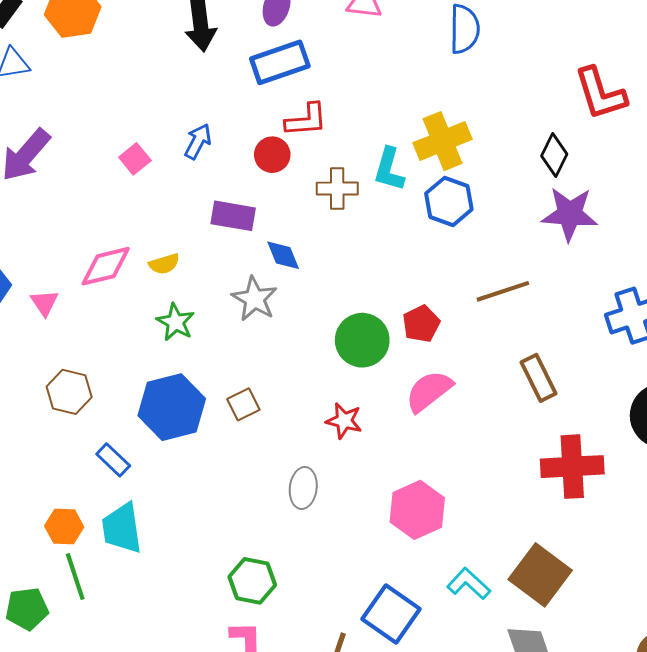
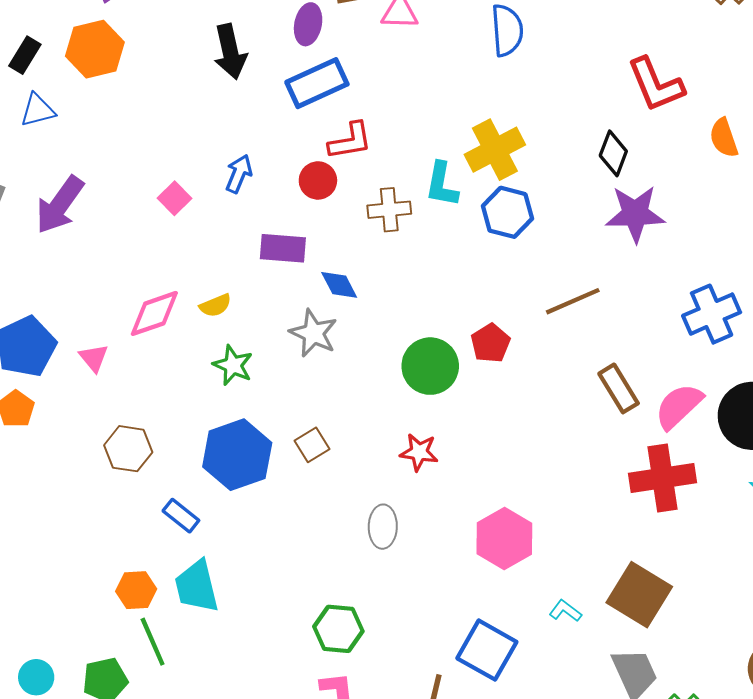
pink semicircle: (429, 391) -> (679, 406), moved
cyan L-shape: (469, 584) -> (565, 611), size x0.7

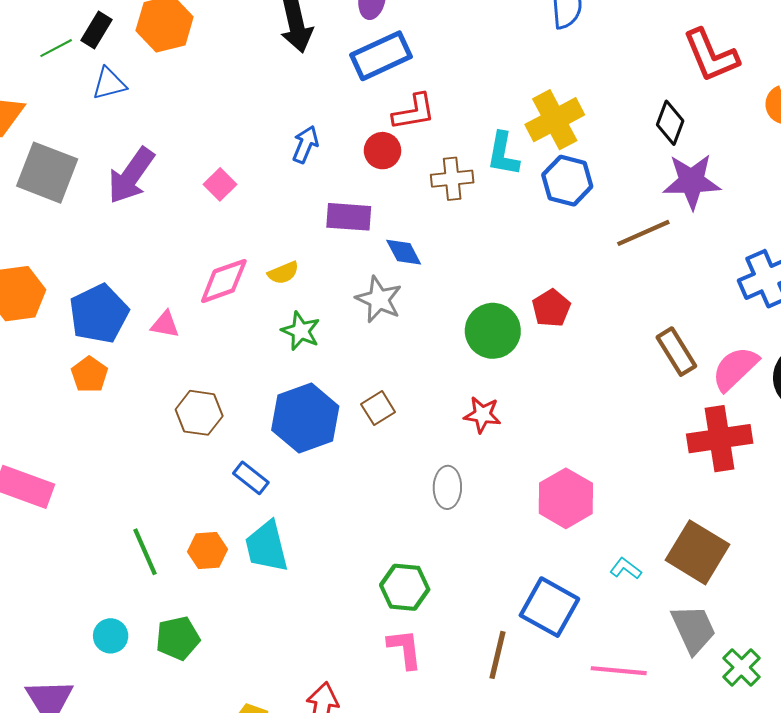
pink square: (175, 198) -> (220, 184), moved
brown line: (573, 301) -> (643, 233), moved
pink triangle: (94, 358) -> (165, 325), turned -40
green line: (153, 642) -> (145, 552), moved

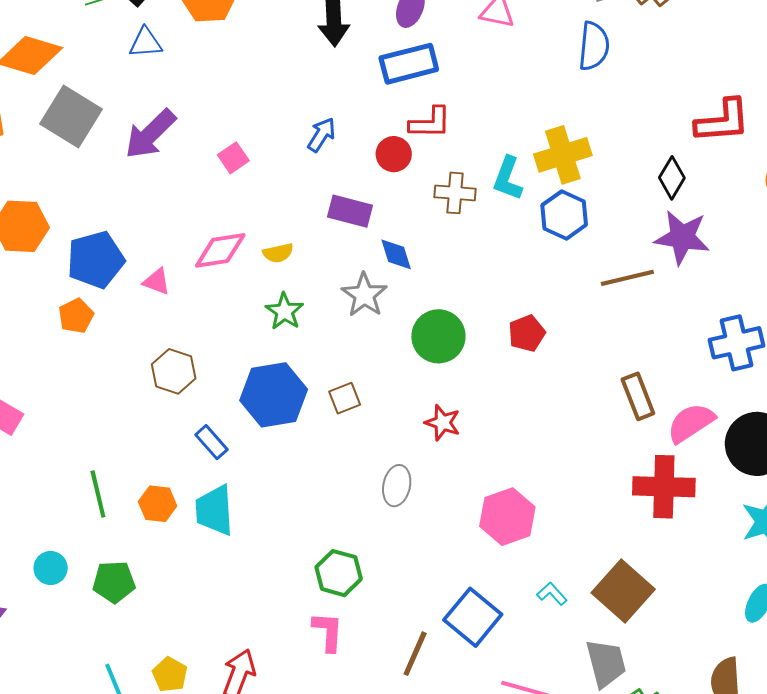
red L-shape: (711, 55) -> (723, 121), turned -82
green circle: (493, 331) -> (438, 336), moved

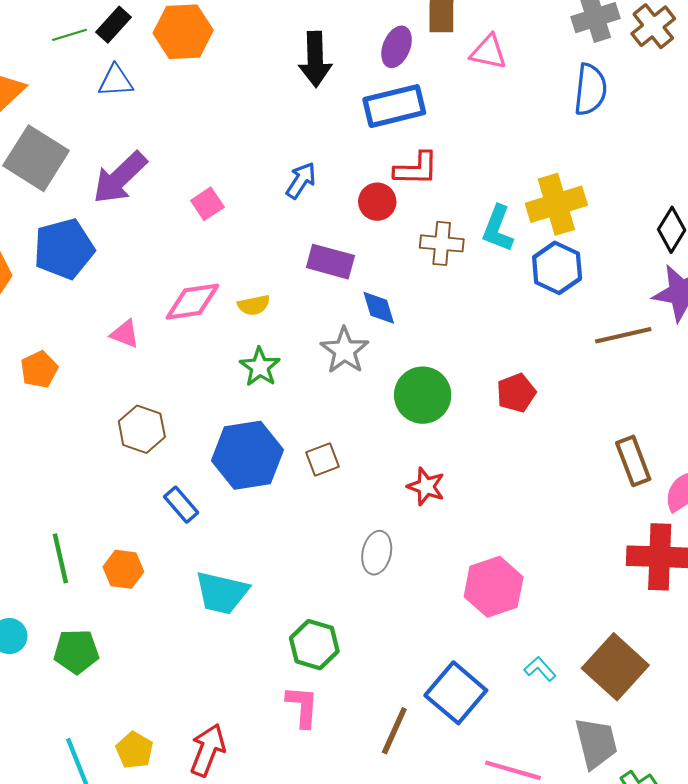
blue pentagon: (96, 260) -> (64, 249), moved
cyan trapezoid: (214, 510) -> (222, 593), moved, turned -74

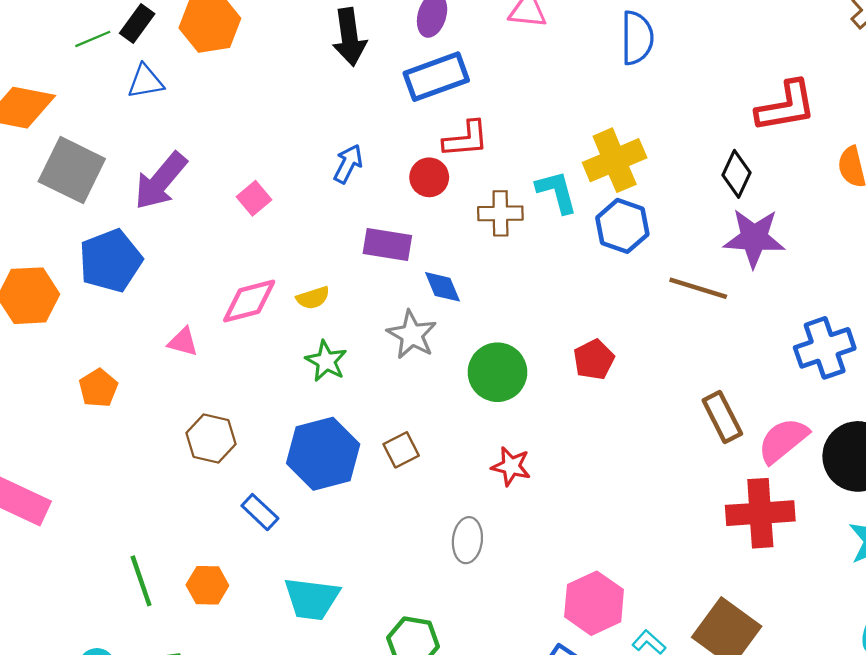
cyan L-shape: (498, 229) -> (557, 192), turned 150
brown line: (623, 335) -> (698, 288), turned 36
pink hexagon: (494, 587) -> (594, 603), moved

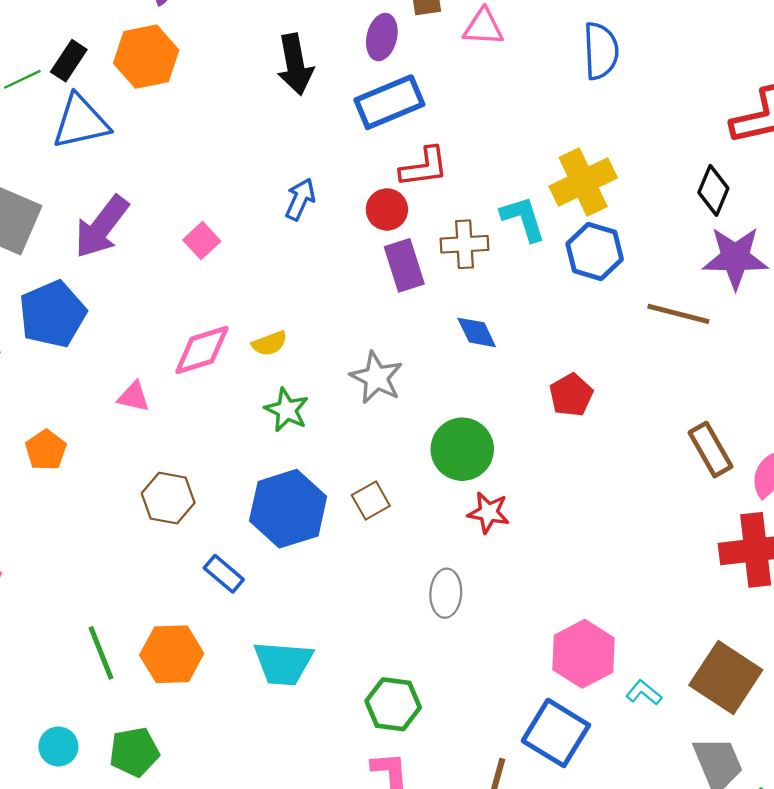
blue triangle: (146, 81) -> (81, 122), size x1.5
purple rectangle: (387, 244) -> (404, 265), moved, turned 66
blue diamond: (442, 287) -> (477, 332), moved
green circle: (497, 372) -> (462, 449), moved
orange hexagon: (207, 585) -> (172, 654), size x1.4

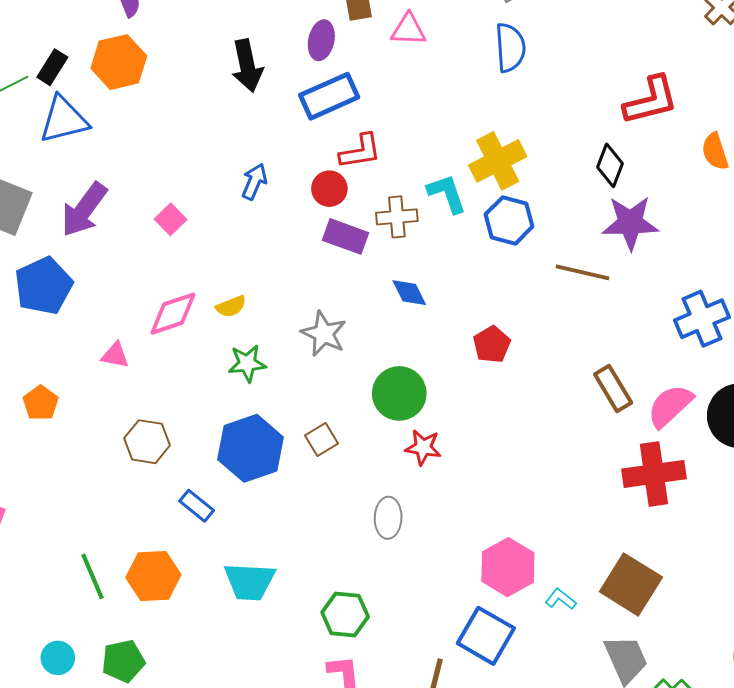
purple rectangle: (404, 265) -> (345, 236), turned -51
green star: (287, 410) -> (247, 363), turned -30

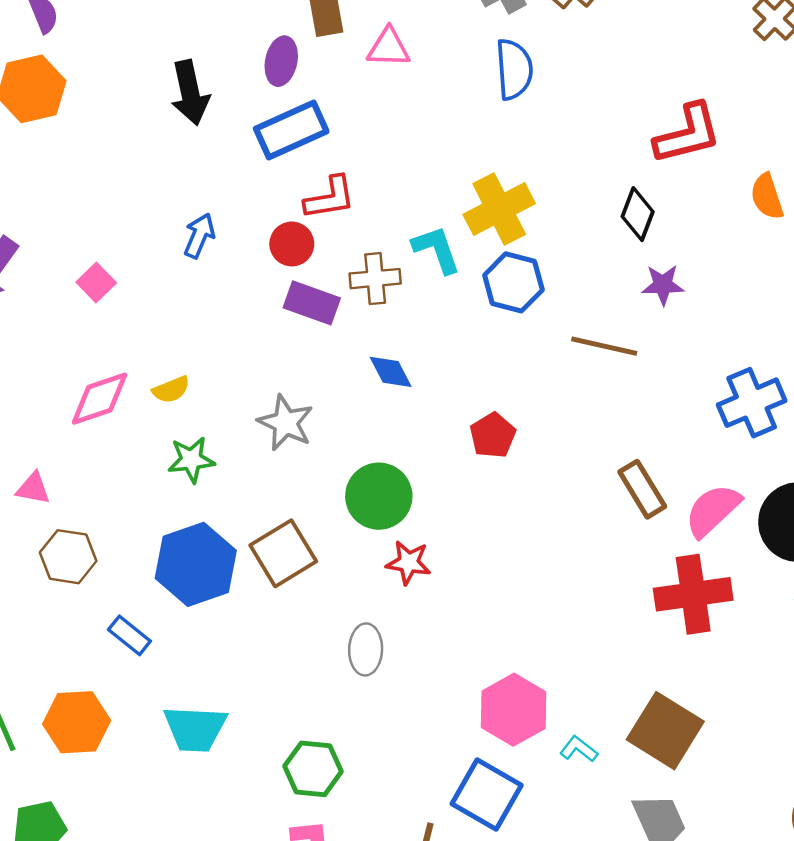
purple star: (630, 223) -> (663, 285), size x0.6
pink triangle: (115, 355) -> (33, 488), moved
brown square: (322, 440) -> (283, 553), size x1.6

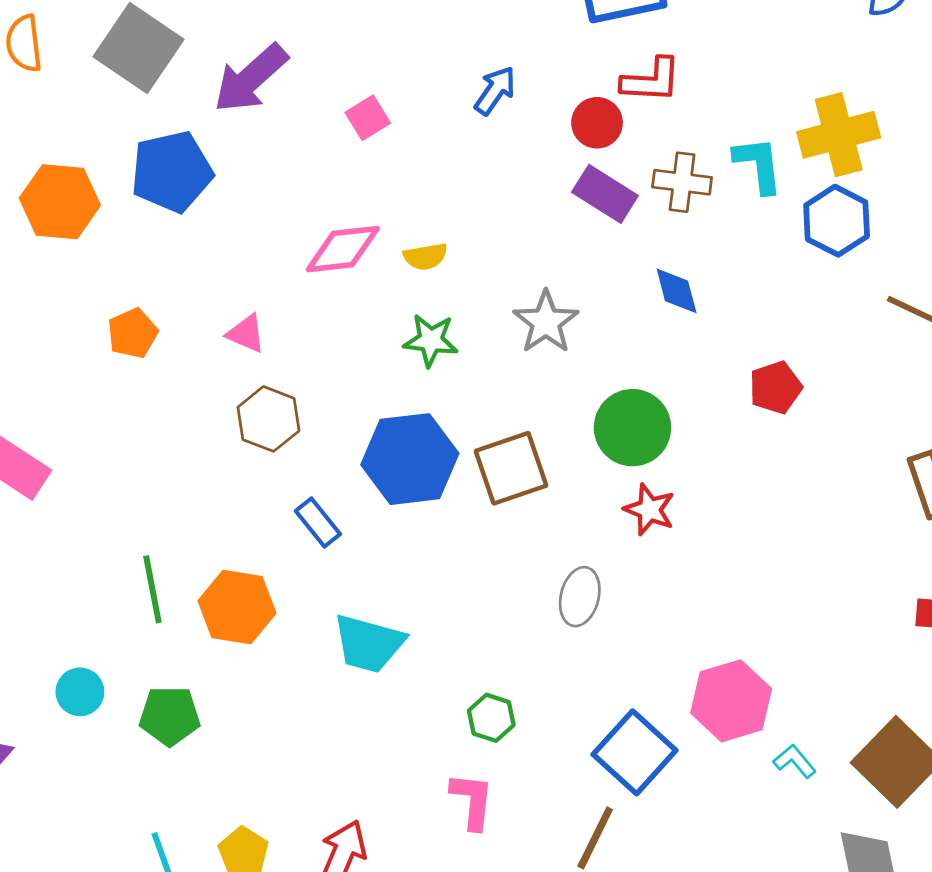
green hexagon: (313, 769) -> (491, 718), size x0.7
blue square: (487, 795) -> (635, 752), moved

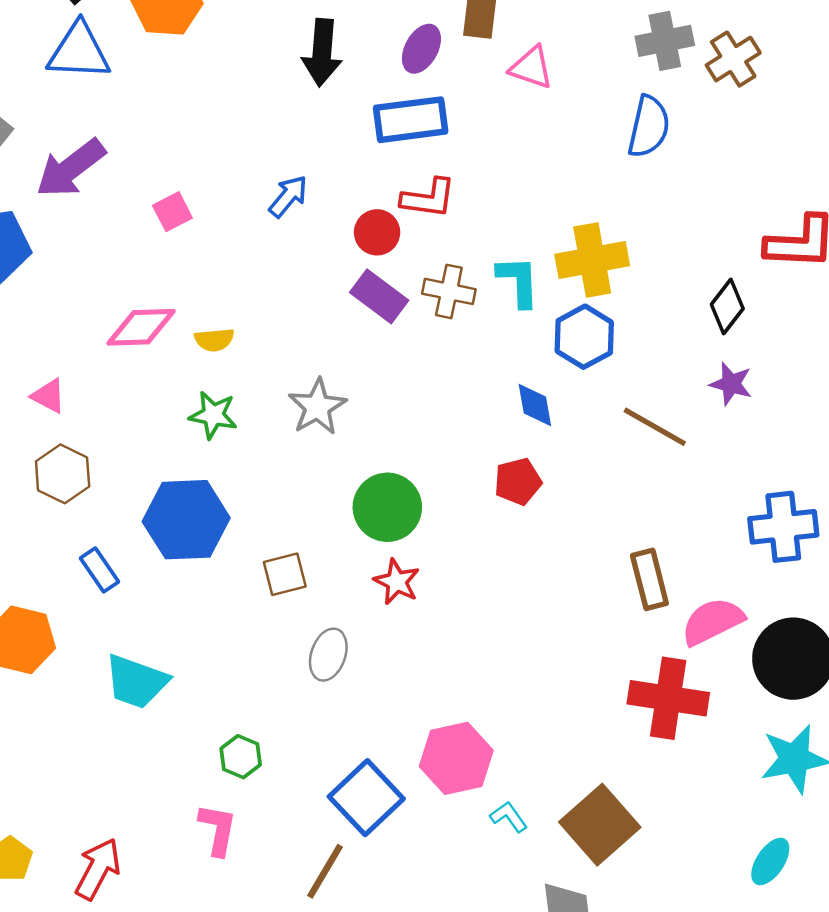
blue diamond: (677, 291) -> (535, 405), moved
brown square: (511, 468) -> (285, 574), moved, size x0.7

